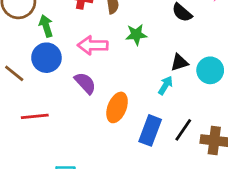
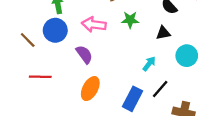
black triangle: (179, 62) -> (163, 33), moved
orange ellipse: (117, 107) -> (90, 89), moved
black line: (183, 130) -> (160, 89), moved

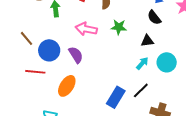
blue circle: (55, 30) -> (49, 50), moved
cyan arrow: (149, 64) -> (142, 63), moved
orange ellipse: (90, 89) -> (67, 86), moved

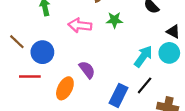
black triangle: (147, 41) -> (173, 32), moved, turned 40
purple semicircle: (76, 55) -> (87, 70), moved
cyan arrow: (142, 63) -> (143, 56), size x1.5

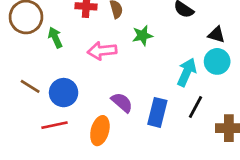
blue rectangle: (118, 95) -> (157, 112), moved

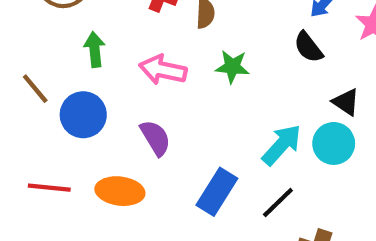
green arrow: (55, 37) -> (95, 49), moved
purple semicircle: (122, 102) -> (155, 138), moved
red line: (55, 125) -> (49, 188), moved
orange ellipse: (100, 131) -> (120, 191), turned 64

